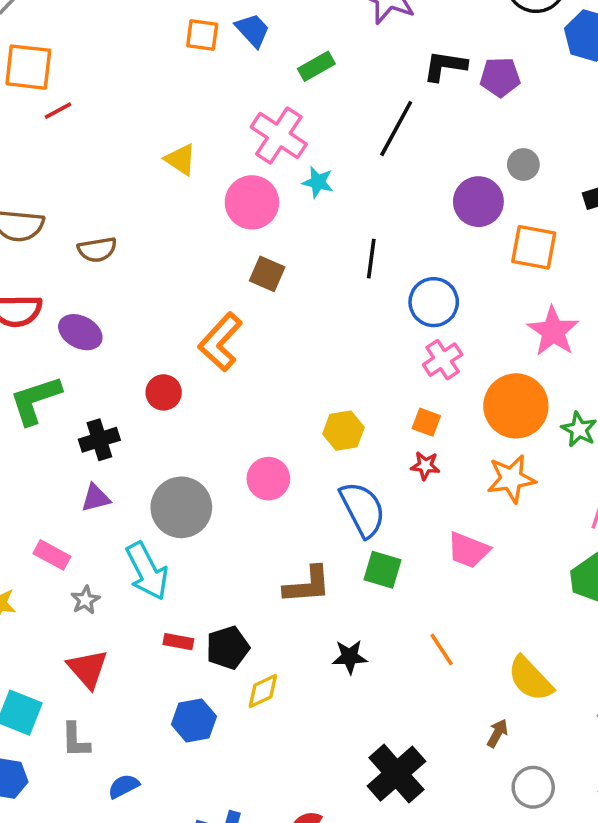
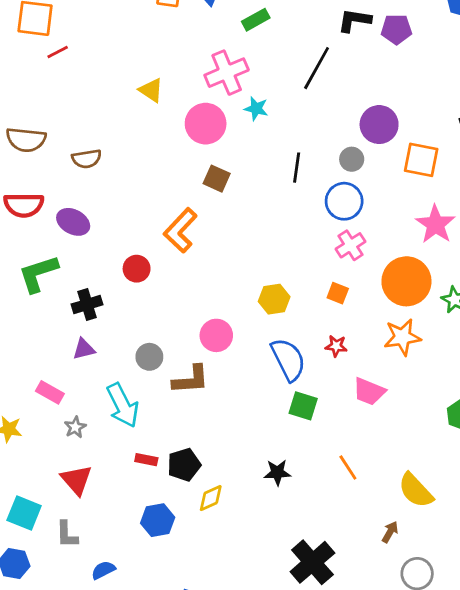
pink cross: (279, 136) -> (227, 73), turned 33
gray circle: (523, 164) -> (352, 159), moved
red star: (425, 466) -> (336, 346), moved
gray circle: (181, 507) -> (149, 357), size x0.6
brown L-shape: (307, 585) -> (191, 380), moved

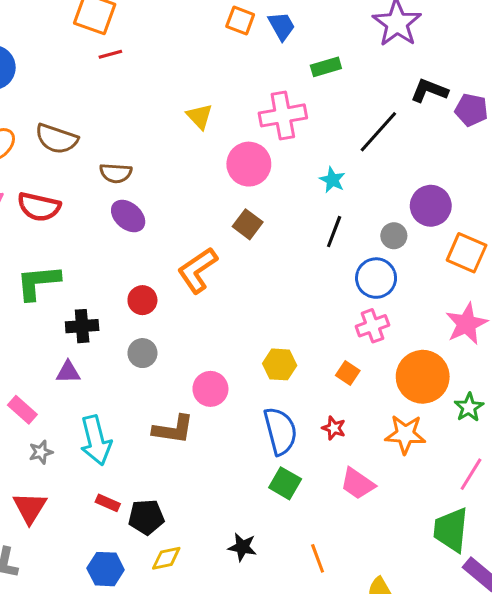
cyan star: (256, 109) -> (332, 180), moved
purple ellipse: (73, 222) -> (128, 216), moved
gray circle: (149, 357) -> (142, 353), moved

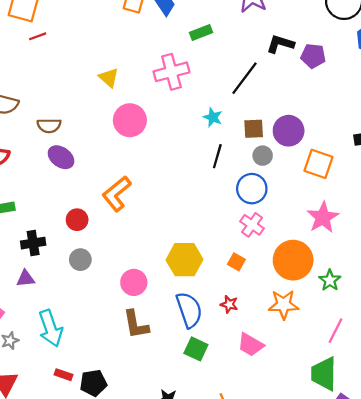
pink circle: (249, 164) -> (130, 120), moved
brown square: (248, 224) -> (254, 129), moved, turned -35
pink cross: (372, 326) -> (252, 225), turned -30
yellow hexagon: (280, 364) -> (184, 260), size x1.4
brown L-shape: (173, 429) -> (136, 324), moved, turned 76

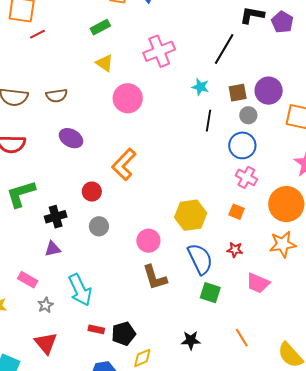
green rectangle: (201, 32) -> (100, 27), moved
purple pentagon: (313, 56) -> (282, 22), turned 30
brown semicircle: (49, 126) -> (57, 96), moved

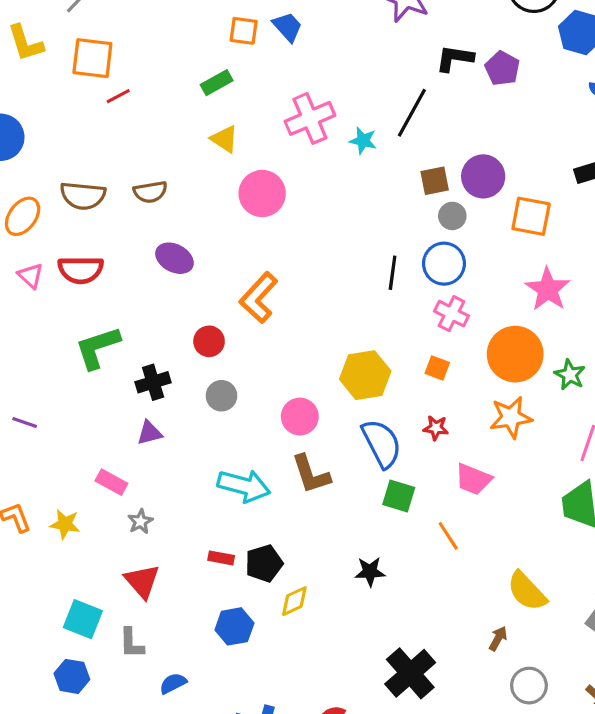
cyan star: (200, 87) -> (363, 141), moved
black line: (208, 121) -> (393, 273), moved
cyan arrow: (80, 290) -> (244, 486), moved, turned -48
orange line: (242, 338) -> (448, 536), moved

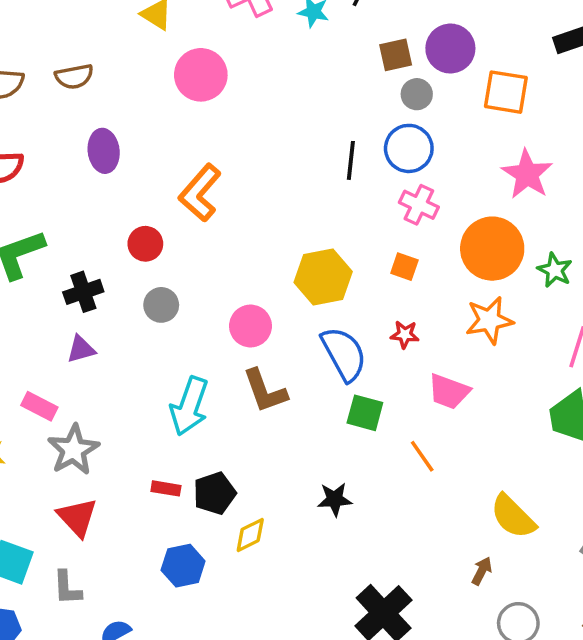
purple ellipse: (174, 258) -> (104, 151), turned 57
cyan arrow: (244, 486) -> (189, 406), turned 96
gray star: (140, 521) -> (73, 450), size x1.8

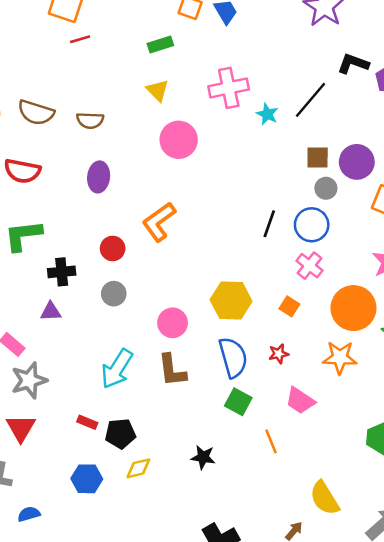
red star: (405, 334) -> (279, 354), turned -30

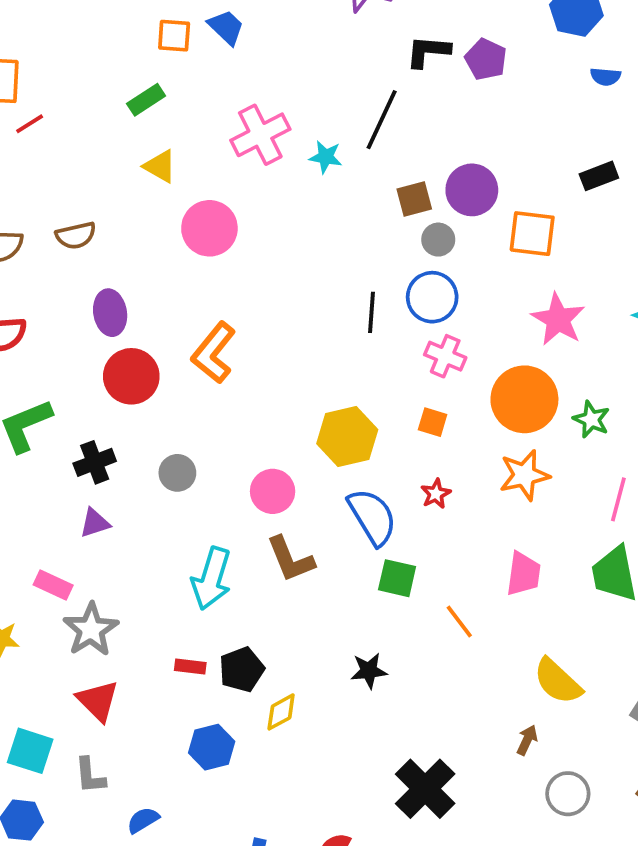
red circle: (113, 248) -> (131, 376), moved, size x1.5
pink trapezoid: (300, 401) -> (523, 574), moved, turned -100

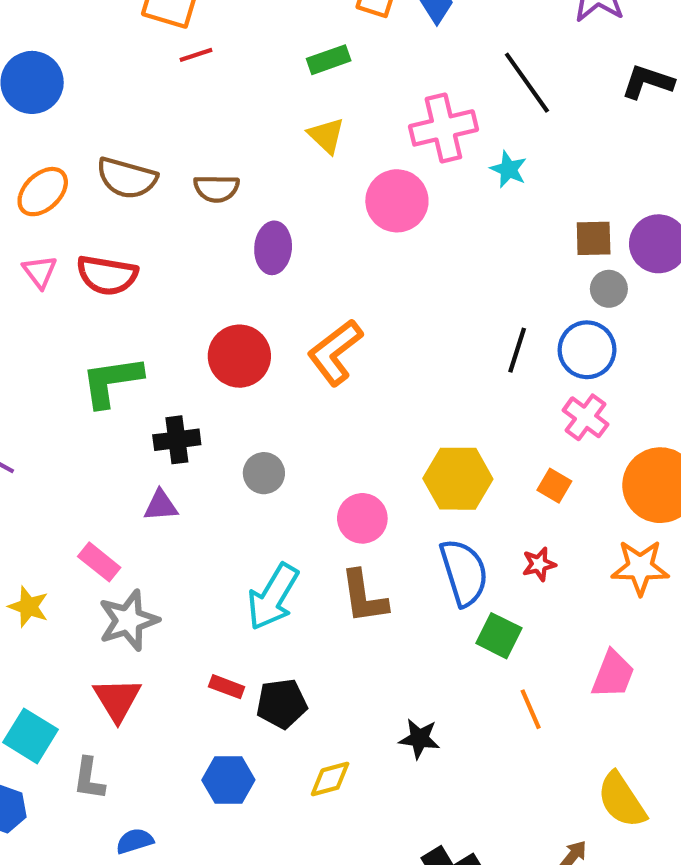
black line: (382, 120) -> (527, 83), moved, turned -74
pink circle: (209, 228) -> (397, 201), moved
purple ellipse: (110, 313) -> (273, 248), moved
green square: (397, 578) -> (499, 636), moved
yellow diamond: (281, 712) -> (330, 779), moved

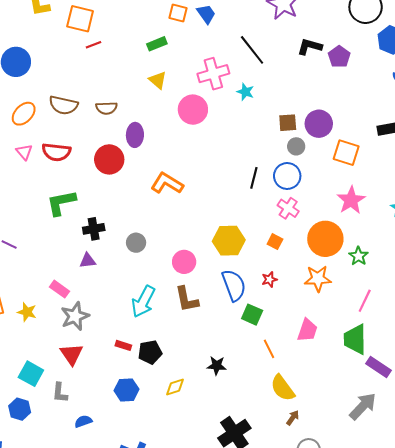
orange L-shape: (335, 352) -> (167, 183), turned 72
red circle: (239, 356) -> (109, 159), moved
yellow semicircle: (622, 800) -> (283, 388), moved

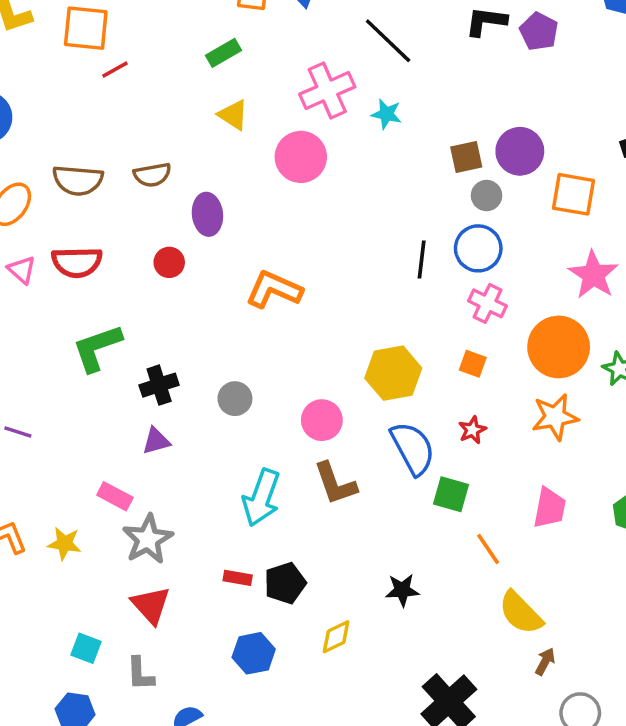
red circle: (109, 159) -> (169, 262), size x0.6
cyan square: (31, 374) -> (86, 648), size x0.7

